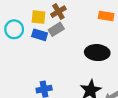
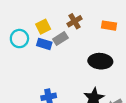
brown cross: (58, 12) -> (74, 21), moved
yellow square: (38, 17) -> (43, 27), turned -32

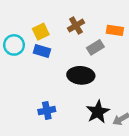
gray rectangle: (60, 39) -> (95, 47), moved
black ellipse: (100, 61) -> (81, 75), moved

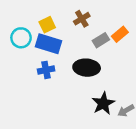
orange rectangle: (115, 30) -> (120, 34), moved, turned -49
blue rectangle: (42, 51) -> (48, 44), size x1.5
blue cross: (47, 111) -> (46, 70), moved

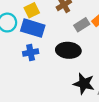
black star: (103, 103) -> (84, 84), turned -30

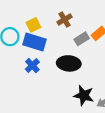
blue cross: (31, 53) -> (32, 66), turned -32

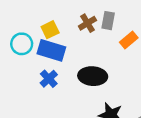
gray rectangle: (82, 39) -> (108, 21), moved, turned -48

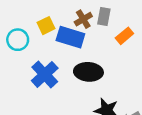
blue rectangle: (51, 50) -> (70, 37), moved
blue cross: (49, 79) -> (45, 74), size x1.5

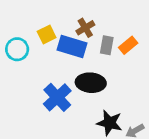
gray rectangle: (104, 17) -> (107, 45), moved
blue cross: (45, 74) -> (57, 97), moved

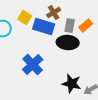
yellow square: (47, 35) -> (25, 18), turned -32
black ellipse: (91, 83) -> (68, 43), moved

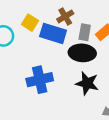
blue cross: (33, 65) -> (40, 80), turned 30
black star: (72, 84) -> (87, 83), moved

